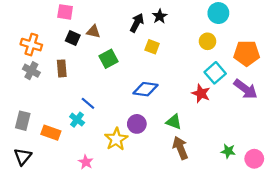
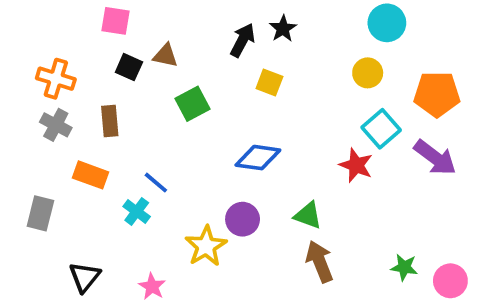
orange rectangle: (51, 133) -> (90, 175), moved
black triangle: (23, 157) -> (85, 277), moved

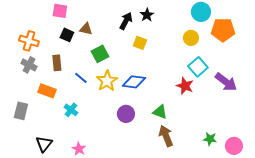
orange pentagon: (437, 94) -> (223, 30), moved
blue line: (156, 183) -> (81, 78), moved
yellow star: (206, 246) -> (107, 81), moved

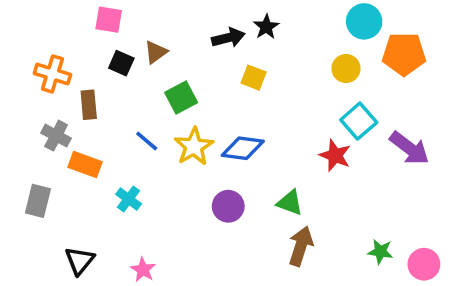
black arrow: (126, 21) -> (228, 38), turned 48
brown triangle: (86, 29) -> (156, 52), turned -48
brown rectangle: (57, 63) -> (89, 105), moved
gray cross: (29, 65) -> (56, 136), moved
brown arrow: (166, 136) -> (301, 246), turned 40

